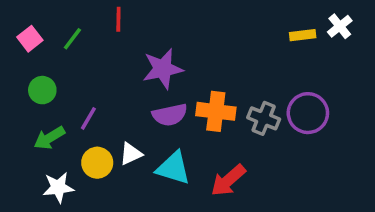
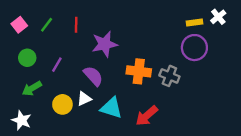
red line: (118, 19) -> (76, 25), moved
purple circle: (308, 113) -> (194, 48), moved
purple semicircle: (170, 115) -> (93, 76), moved, turned -120
purple line: (88, 118) -> (57, 65), moved
white star: (58, 187) -> (22, 120), moved, turned 30

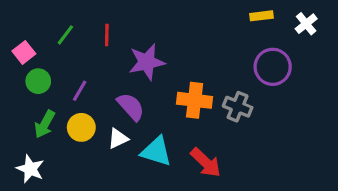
yellow rectangle: (194, 22) -> (261, 16), moved
pink square: (19, 25) -> (24, 52), moved
green arrow: (32, 88) -> (45, 124), turned -30
yellow circle: (62, 104) -> (81, 127), moved
red arrow: (147, 116) -> (206, 162), turned -95

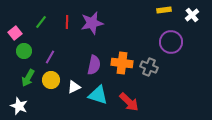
purple star: (147, 62) -> (92, 23), moved
purple semicircle: (131, 107) -> (94, 65), moved, turned 54

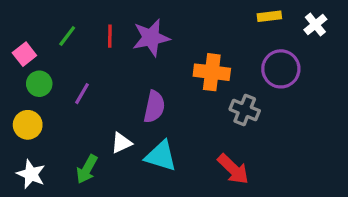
orange cross: (122, 63) -> (212, 72), moved
green arrow: (28, 78) -> (87, 169), moved
yellow circle: (51, 80) -> (28, 125), moved
red arrow: (129, 102) -> (233, 169), moved

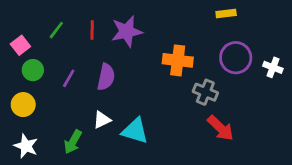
white cross: (315, 25) -> (273, 67), moved, turned -30
purple semicircle: (154, 107) -> (106, 77), moved
red arrow: (233, 169) -> (221, 128), moved

